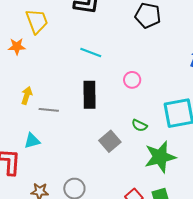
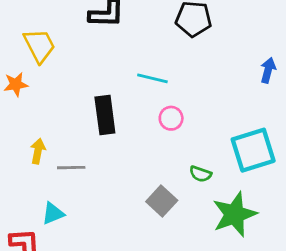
cyan line: (91, 52) -> (152, 78), moved
pink circle: (132, 80) -> (171, 118), moved
black rectangle: (89, 95) -> (105, 115), moved

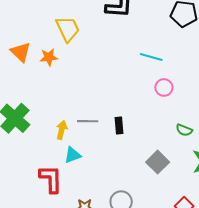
black rectangle: (105, 115) -> (119, 126), moved, size x0.6
yellow arrow: (38, 151) -> (62, 130), moved
gray square: (162, 201) -> (158, 162), moved

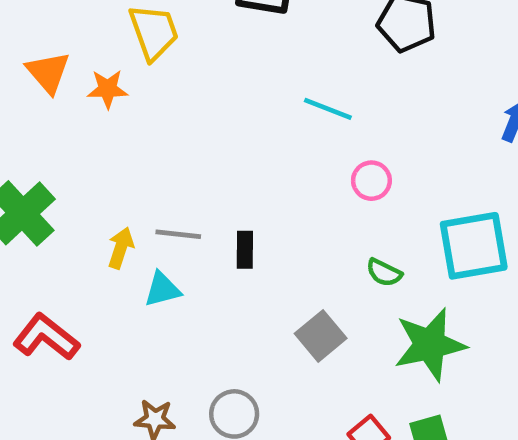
pink circle: (164, 87) -> (371, 181), moved
cyan triangle: (73, 155) -> (162, 289), moved
red L-shape: (51, 179) -> (46, 337), moved, turned -56

